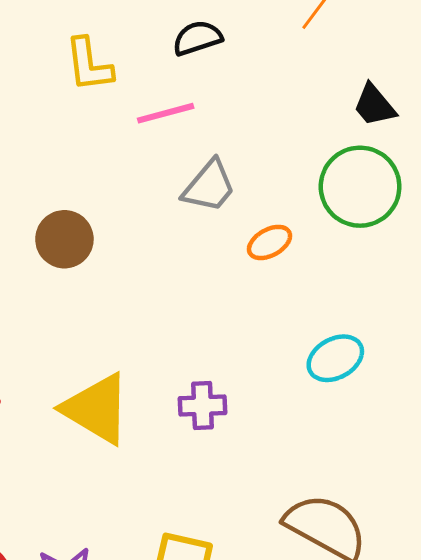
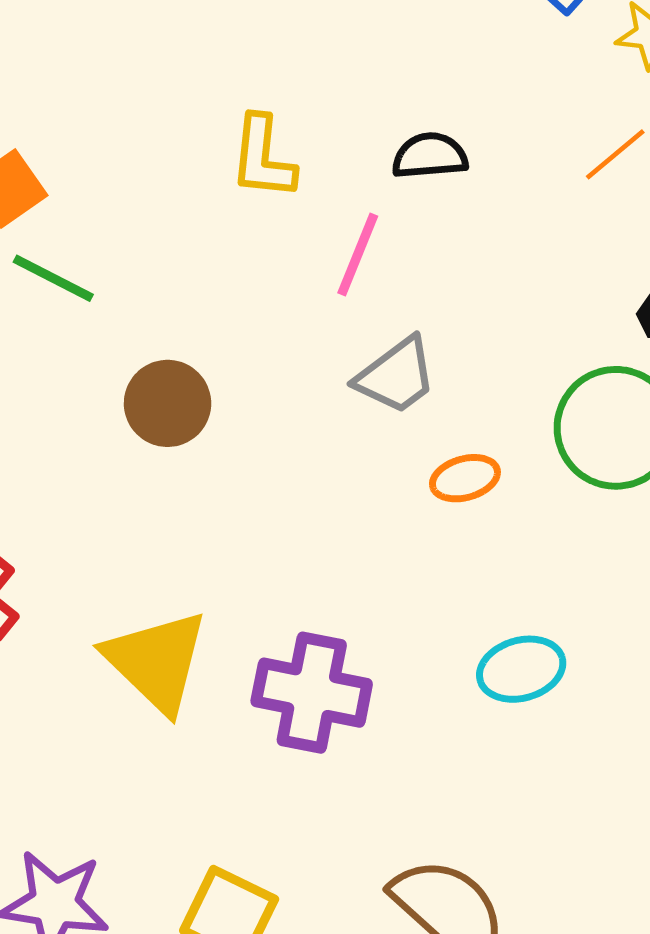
pink line: (166, 113) -> (358, 254), turned -66
purple cross: (202, 406) -> (312, 693), size x1.6

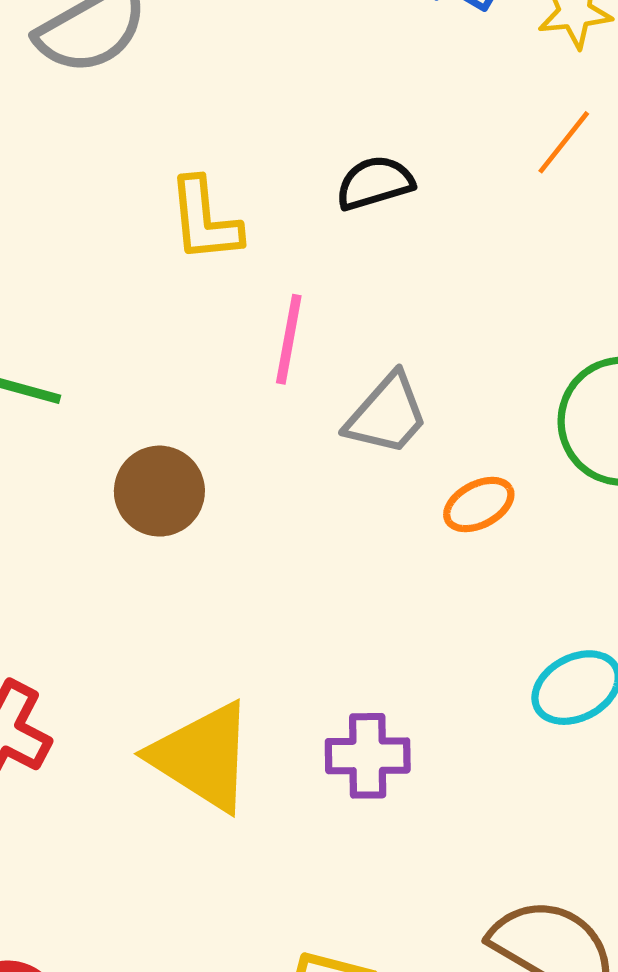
pink line: (358, 254) -> (289, 339), moved
purple cross: (312, 693) -> (368, 756), size x0.7

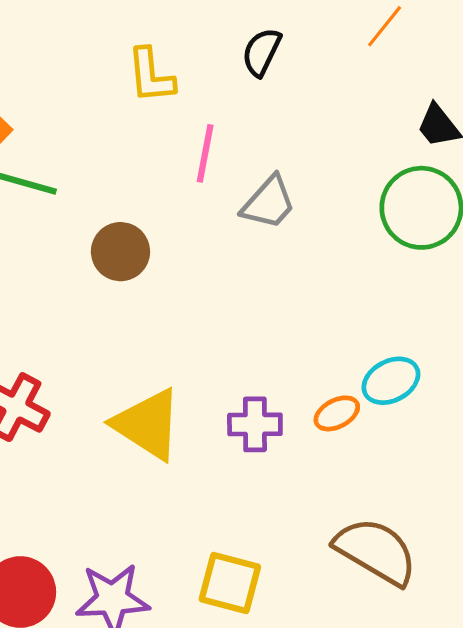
black semicircle: (375, 183) -> (261, 52), turned -48
orange ellipse: (479, 505) -> (337, 413), moved

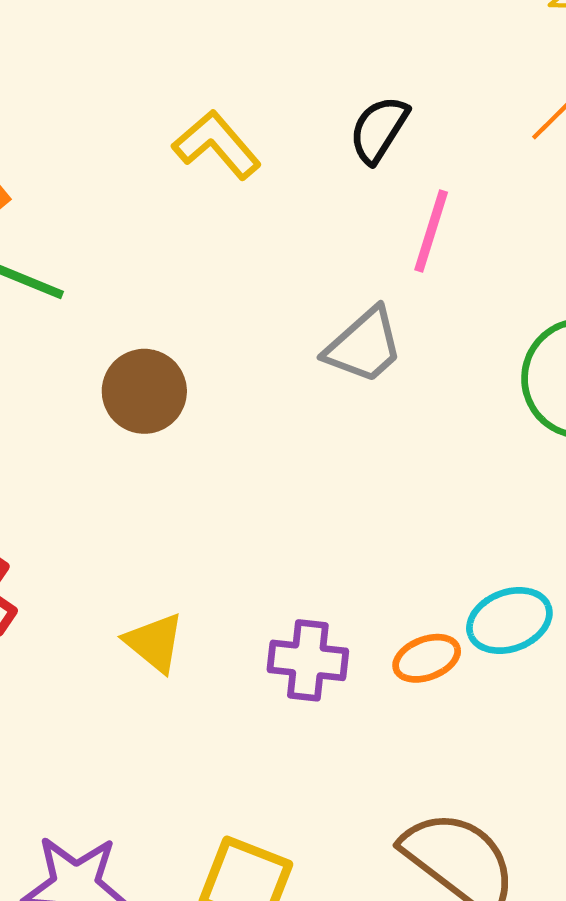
yellow L-shape: (151, 76) -> (217, 145), turned 138
pink line: (205, 153) -> (431, 231), moved
yellow triangle: (148, 424) -> (154, 643), size x0.6

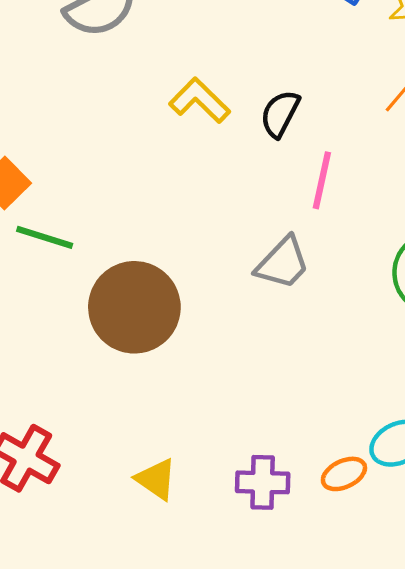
yellow L-shape: (217, 145) -> (199, 101), moved
brown circle: (144, 391) -> (134, 307), size x1.6

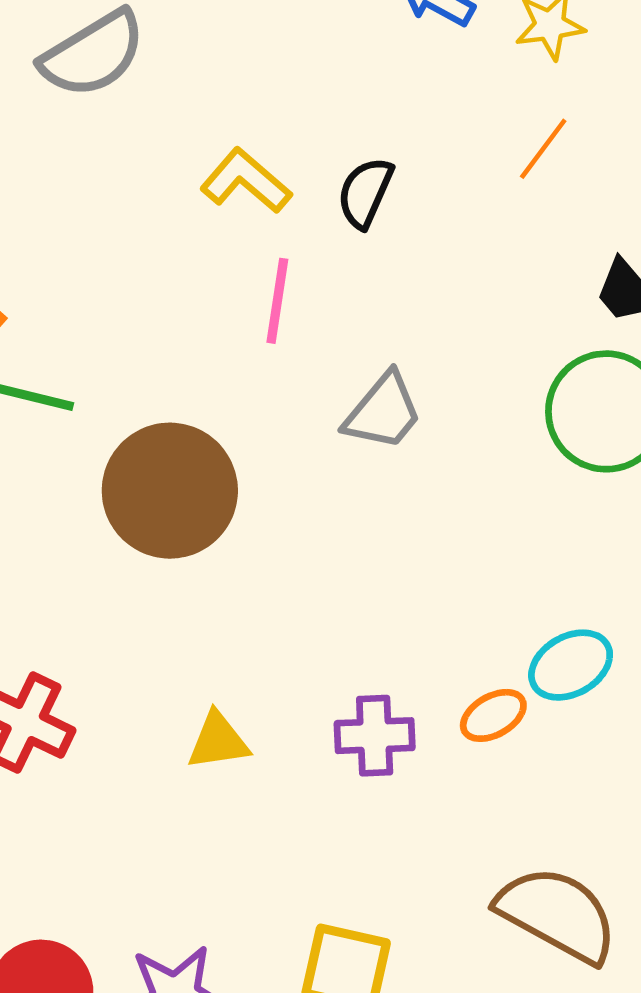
pink line: (322, 180) -> (277, 301), moved
yellow triangle: (156, 479) -> (218, 741), turned -39

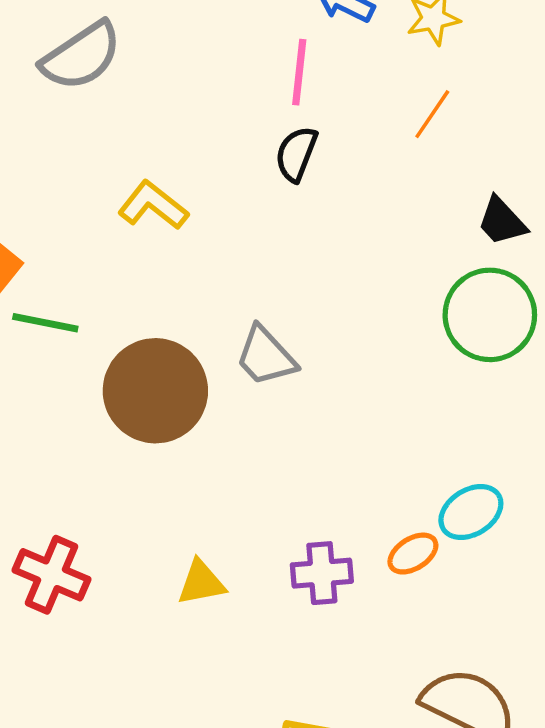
yellow L-shape: (246, 181) -> (153, 205), moved
pink line: (277, 301) -> (299, 72), moved
gray trapezoid: (383, 412) -> (266, 356), moved, turned 100

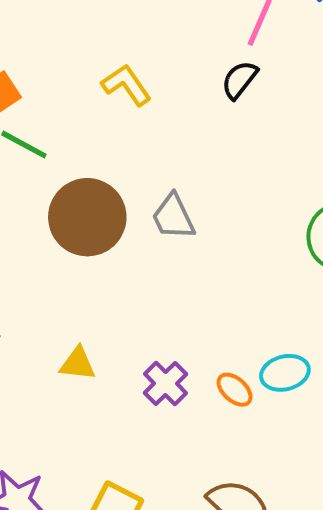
orange ellipse: (413, 554) -> (235, 390), turned 57
purple cross: (322, 573) -> (166, 383), turned 33

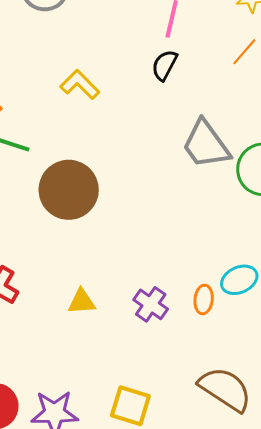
gray trapezoid: (173, 217) -> (206, 144), moved, size x1.4
orange ellipse: (235, 390) -> (204, 299), turned 64

